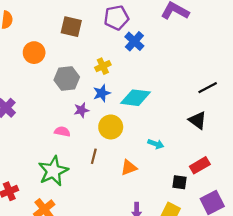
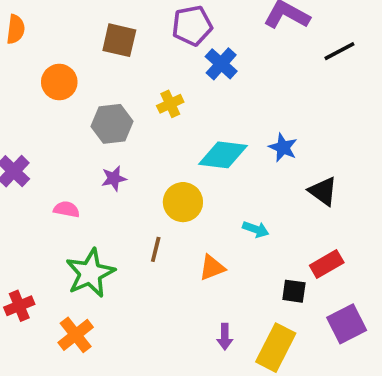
black line: (208, 88) -> (339, 51), moved
blue star: (102, 93) -> (283, 148), moved, turned -30
purple star: (81, 110) -> (114, 178), moved
pink semicircle: (62, 131) -> (67, 209), moved

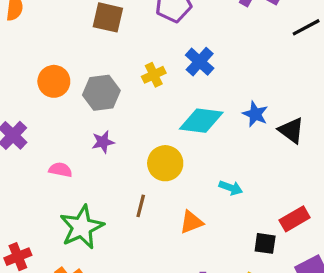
blue cross: (221, 64) -> (200, 62), moved
orange circle: (59, 82) -> (54, 81), moved
black triangle: (323, 191) -> (291, 130), moved

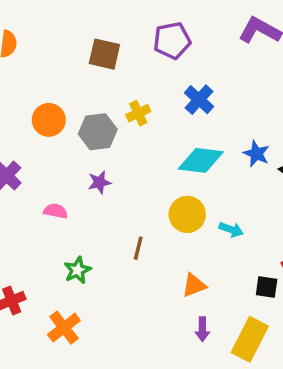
yellow cross: (154, 75) -> (138, 113), moved
yellow circle: (165, 163) -> (187, 214), moved
orange triangle: (191, 222) -> (194, 285), moved
green star: (82, 227) -> (77, 270), size x0.6

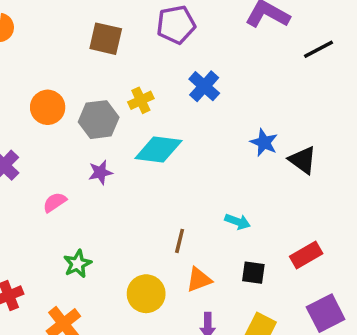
cyan diamond: (201, 160) -> (158, 150), moved
pink semicircle: (56, 211) -> (55, 202), turned -45
yellow circle: (187, 214) -> (146, 294), moved
brown line: (138, 248) -> (180, 241), moved
black square: (267, 287) -> (253, 273), moved

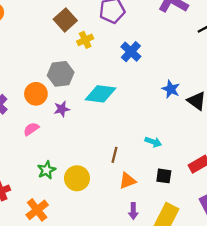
brown square: (106, 39) -> (65, 20), turned 35
yellow cross: (141, 100) -> (85, 40), moved
orange circle: (48, 107) -> (36, 94), moved
yellow circle: (146, 294) -> (77, 178), moved

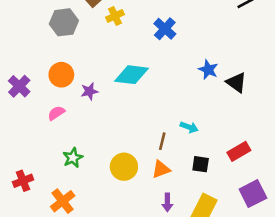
gray hexagon: (61, 74) -> (64, 22), moved
brown line: (115, 155) -> (162, 141), moved
yellow circle: (77, 178) -> (124, 167), moved

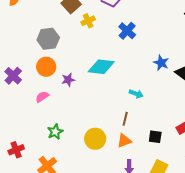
gray hexagon: (64, 22) -> (48, 39), moved
cyan arrow: (189, 127) -> (136, 94), moved

